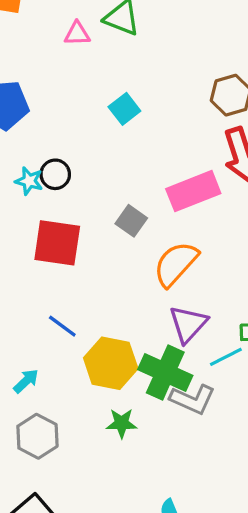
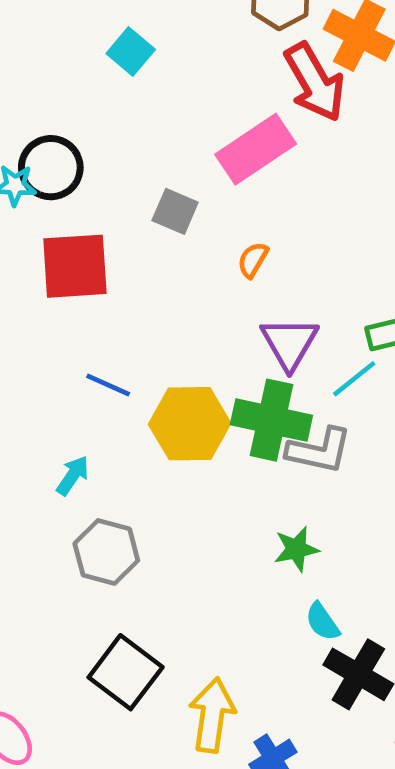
black circle: (55, 174) -> (51, 168), size x1.4
orange semicircle: (176, 264) -> (253, 260), size x0.5
green star: (122, 423) -> (296, 549), moved

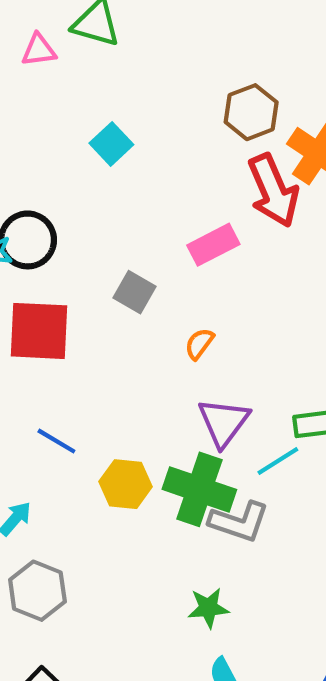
pink rectangle: (256, 149) -> (213, 245), size x0.7
yellow hexagon: (190, 424) -> (126, 484), size x0.7

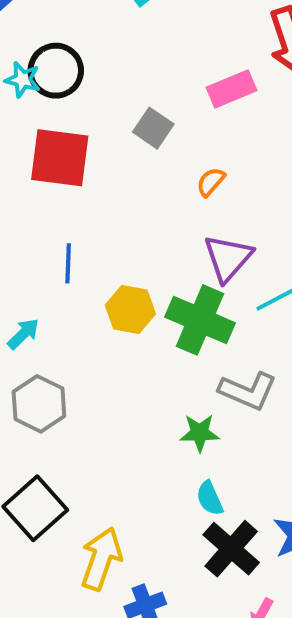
blue line: (56, 441) -> (68, 263), turned 57
gray L-shape: (239, 522) -> (248, 391), moved

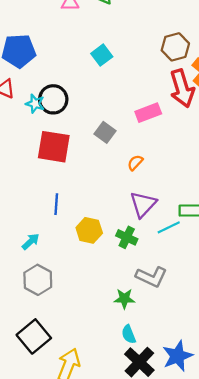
green cross: (200, 320) -> (127, 237), size x0.6

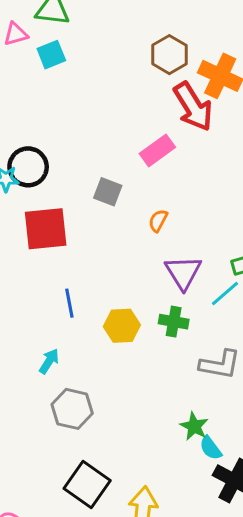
cyan square: (102, 55) -> (51, 55), moved, turned 30
green star: (124, 299) -> (194, 426), moved, turned -30

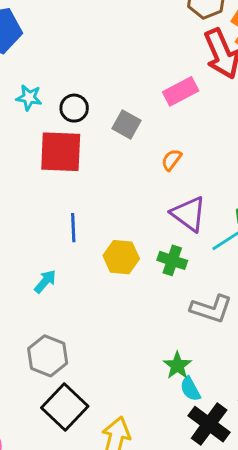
black circle: (28, 167) -> (74, 108), moved, size x0.7
purple triangle: (183, 272) -> (189, 214), turned -30
gray hexagon: (72, 409) -> (48, 356), moved

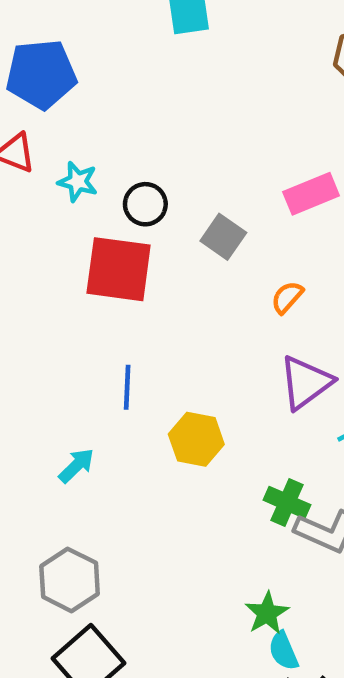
purple triangle: (189, 214) -> (306, 383), turned 42
green cross: (172, 260) -> (287, 502), moved

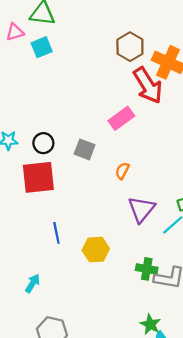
cyan arrow: (76, 466) -> (33, 283), moved

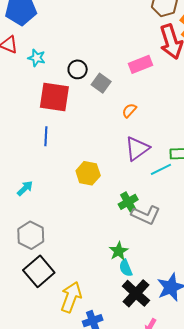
black circle: (43, 143) -> (78, 69), moved
blue line: (56, 233) -> (46, 136), moved
green cross: (147, 269) -> (128, 202), turned 36

